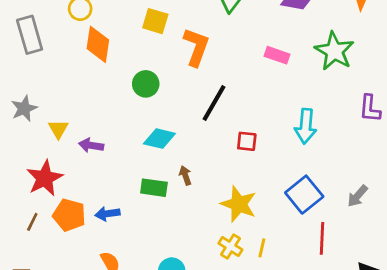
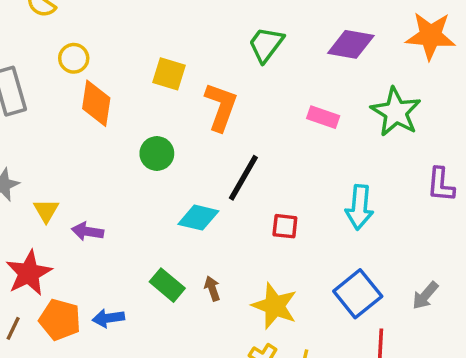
cyan diamond: (159, 139) -> (198, 218), moved
brown arrow: (185, 175) -> (212, 289), moved
green rectangle: (154, 188) -> (167, 285), turned 32

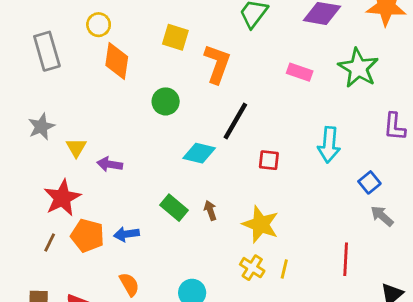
blue square: (358, 294) -> (369, 182), moved, size x0.6
gray arrow: (425, 295) -> (382, 216), turned 90

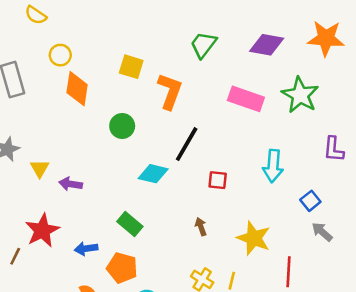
pink rectangle: (300, 72) -> (246, 99), size x1.5
red star: (62, 198) -> (42, 230), moved
brown arrow: (210, 210) -> (201, 227), moved
yellow star: (261, 224) -> (254, 238), moved
orange pentagon: (87, 236) -> (122, 268), moved

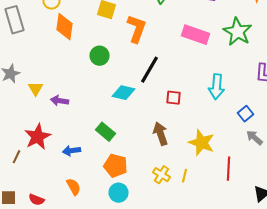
brown arrow: (201, 227) -> (160, 134), size x1.6
orange pentagon: (122, 268) -> (116, 166), moved

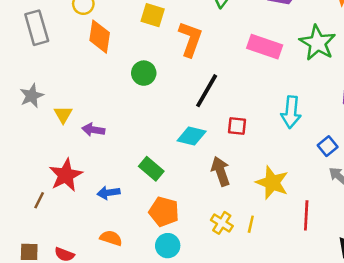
cyan diamond: (124, 93) -> (192, 136), moved
orange semicircle: (74, 187) -> (111, 238), turned -42

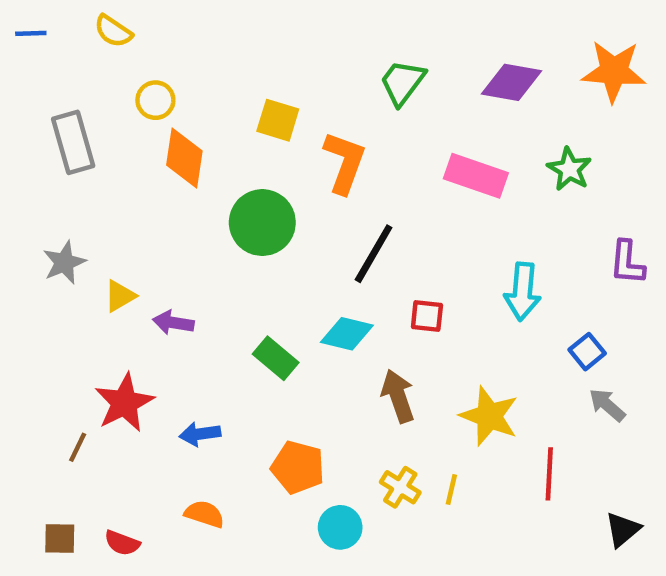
green star: (318, 43) -> (569, 169), size x0.7
green circle: (144, 73) -> (262, 223), size x1.5
yellow triangle: (63, 115) -> (120, 296), turned 30
green rectangle: (151, 169) -> (276, 358), moved
cyan circle: (168, 246) -> (340, 527), moved

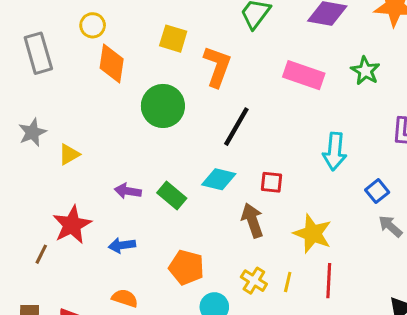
red square: (427, 316) -> (272, 182), moved
purple arrow: (173, 323) -> (128, 191), moved
red line: (549, 474) -> (329, 281), moved

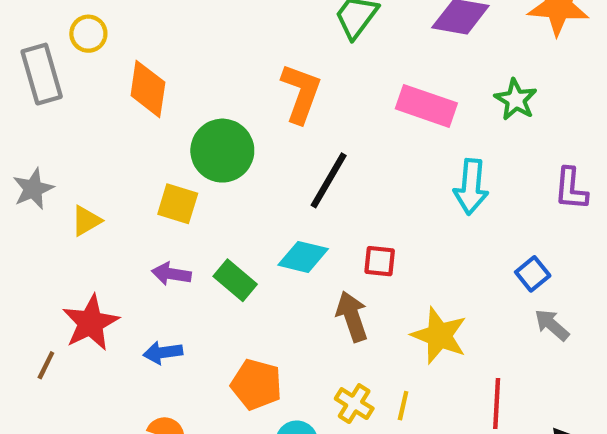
yellow circle: (93, 25) -> (88, 34), moved
yellow square: (173, 39) -> (178, 204), moved
cyan arrow: (335, 151) -> (471, 187), moved
red line: (329, 281) -> (497, 404), moved

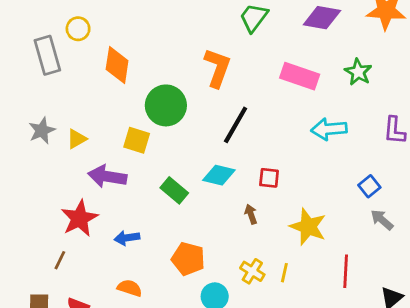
cyan arrow: (471, 187) -> (329, 129), turned 80
yellow triangle: (86, 221) -> (77, 139), moved
purple arrow: (171, 274) -> (107, 177), moved, size x1.5
brown arrow: (352, 316) -> (251, 214), size x0.6
brown line: (46, 365) -> (60, 260), moved

